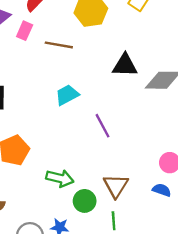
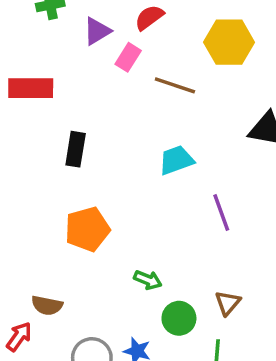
green arrow: (60, 178) -> (148, 280), size x0.7
brown triangle: (116, 186) -> (228, 303), size x0.7

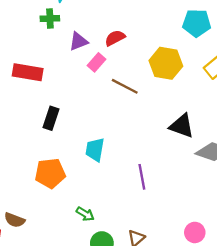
cyan trapezoid: (176, 160) -> (95, 150), moved, turned -70

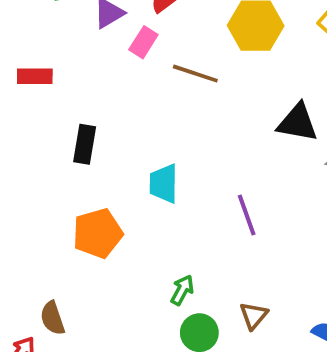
red rectangle: (28, 72) -> (35, 76), size x0.7
green arrow: (85, 214) -> (182, 290), moved, turned -84
brown semicircle: (15, 220) -> (53, 318), turned 60

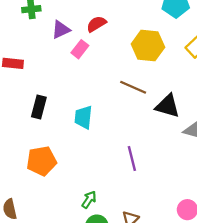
brown line: (195, 74) -> (133, 87), moved
cyan trapezoid: (164, 184) -> (83, 117), moved

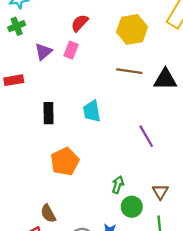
purple triangle: (61, 30) -> (43, 52), moved

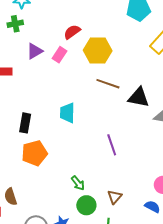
yellow hexagon: (132, 29) -> (98, 50), moved
black rectangle: (49, 113) -> (25, 123), moved
green arrow: (118, 185) -> (78, 183), turned 112

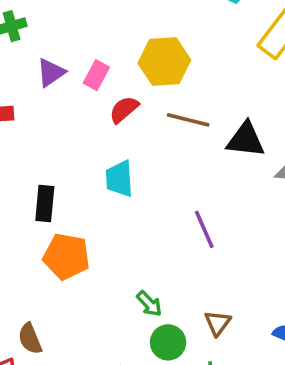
red semicircle: (72, 32) -> (124, 110), moved
orange pentagon: (34, 153) -> (66, 256), turned 30

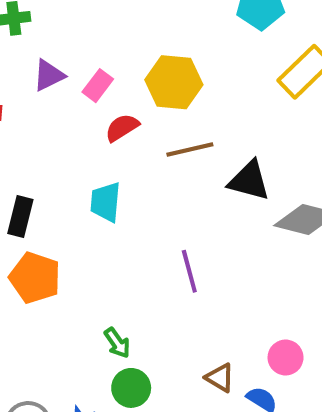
brown line: (188, 120) -> (190, 150), turned -36
brown triangle: (218, 323) -> (220, 378), moved, turned -44

